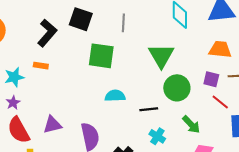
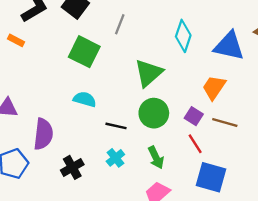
orange trapezoid: (220, 49) -> (214, 87), turned -80

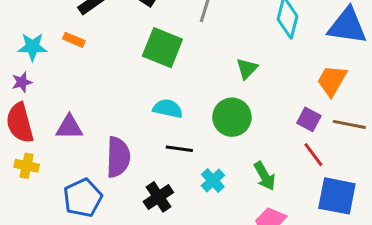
green triangle: (149, 73) -> (247, 69), size x0.6
green circle: (154, 113) -> (232, 117), moved
black line: (116, 126) -> (179, 149), moved

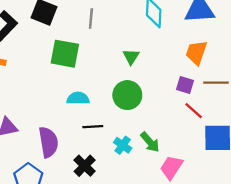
green arrow: (265, 176) -> (150, 142), moved

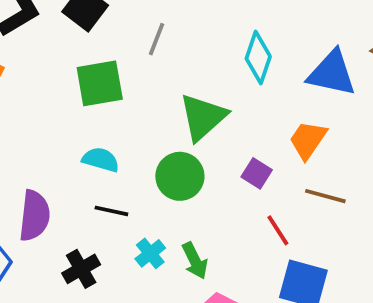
green square: (65, 54) -> (100, 83), turned -36
green triangle: (131, 57) -> (203, 117), size x1.8
purple square: (185, 85) -> (257, 173), moved

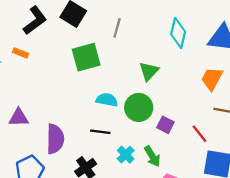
green triangle: (203, 117) -> (149, 71), size x0.7
cyan semicircle: (101, 160) -> (107, 100), moved
purple square: (257, 173) -> (165, 125), moved

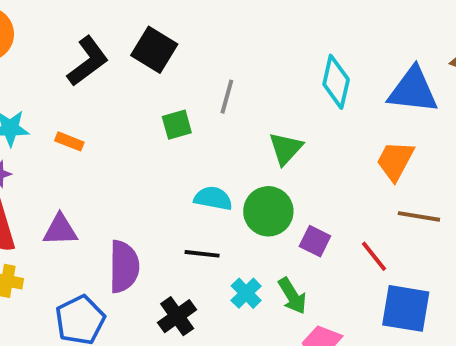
gray line: (117, 28) -> (227, 97), moved
orange rectangle: (21, 53) -> (69, 141), moved
green square: (86, 57) -> (177, 125), size x0.6

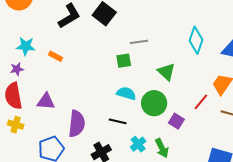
gray line: (227, 97) -> (139, 42), turned 60
green square: (177, 125) -> (124, 61), moved
green triangle: (286, 148) -> (166, 72), turned -36
red line: (374, 256) -> (201, 102), moved, turned 72

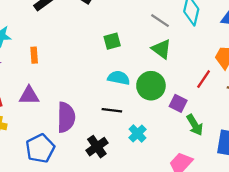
gray line: (139, 42) -> (160, 21), moved, turned 48
orange rectangle: (55, 56) -> (34, 55), moved, turned 64
green arrow: (162, 148) -> (195, 125), moved

